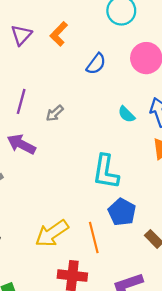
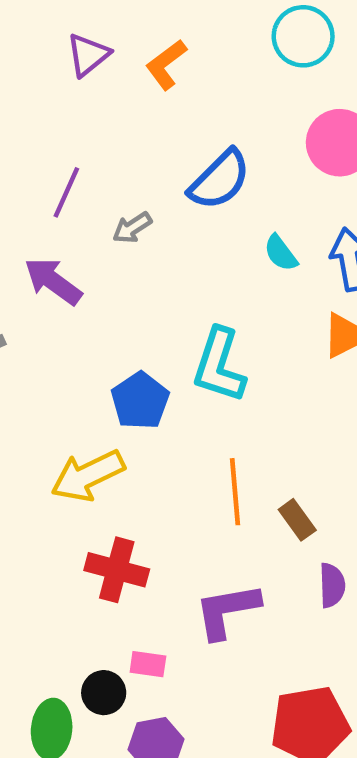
blue semicircle: (96, 64) -> (220, 180), moved, size x1.4
blue pentagon: (122, 212) -> (140, 401), moved
orange line: (94, 237) -> (235, 492), moved

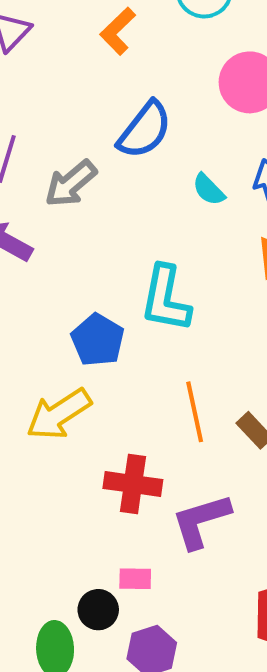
orange L-shape: (166, 64) -> (118, 31), moved
gray arrow: (132, 228) -> (71, 184), size x1.5
red cross: (117, 570) -> (133, 484), moved

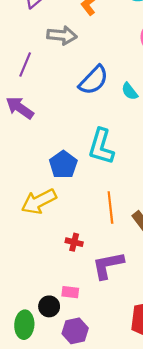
blue semicircle: (145, 130) -> (94, 80), moved
gray arrow: (71, 184) -> (62, 35), moved, turned -140
red cross: (133, 484) -> (74, 242), size x0.6

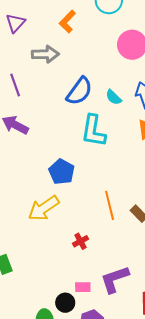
purple line: (25, 65) -> (15, 85), turned -35
cyan L-shape: (101, 146) -> (93, 131), moved
red cross: (74, 242) -> (81, 241), turned -35
purple L-shape: (108, 265) -> (115, 279), moved

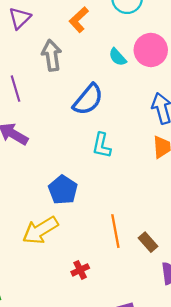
gray arrow: (45, 54) -> (52, 55), turned -100
cyan semicircle: (114, 97) -> (118, 57), moved
cyan L-shape: (93, 131) -> (102, 145), size x0.7

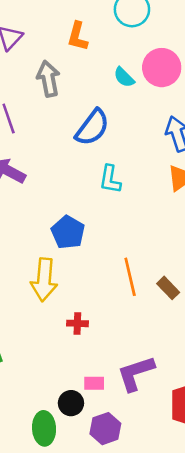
orange L-shape: (79, 20) -> (78, 36), turned -30
yellow arrow: (40, 230) -> (44, 280), turned -51
red cross: (80, 270) -> (77, 323), moved, turned 30

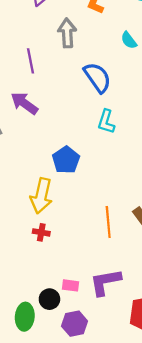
blue semicircle: (92, 127) -> (97, 77), turned -80
orange line: (130, 277) -> (108, 222), moved
red cross: (77, 323) -> (41, 232), moved

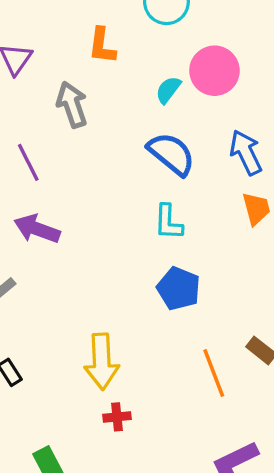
cyan semicircle: (129, 40) -> (168, 90), turned 90
blue semicircle: (97, 77) -> (171, 154), moved
blue pentagon: (66, 160) -> (179, 289), moved

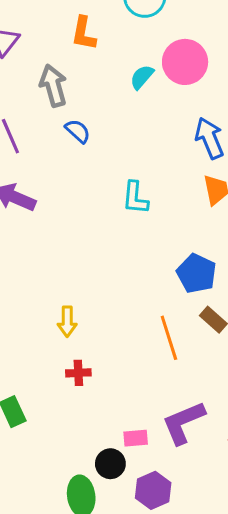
blue semicircle: (171, 154) -> (78, 131), moved, size x0.6
blue pentagon: (179, 289) -> (197, 273), moved
yellow arrow: (102, 362) -> (67, 322), size x0.6

